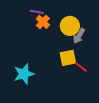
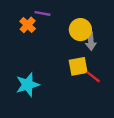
orange cross: (43, 22) -> (28, 25), moved
gray arrow: (79, 36) -> (91, 41), turned -35

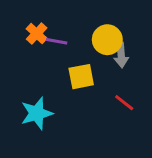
purple line: (42, 13) -> (57, 41), moved
yellow square: (78, 66) -> (81, 77), moved

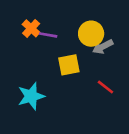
gray arrow: (121, 55) -> (103, 47), turned 66

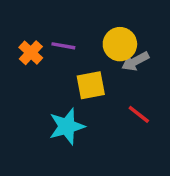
orange cross: (31, 28) -> (31, 53), moved
cyan star: (31, 96) -> (67, 126), moved

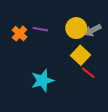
gray arrow: (135, 61) -> (93, 30), moved
yellow square: (91, 85) -> (81, 55), moved, turned -36

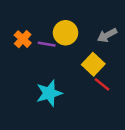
yellow circle: (76, 28) -> (65, 33), moved
purple line: (40, 29) -> (47, 44), moved

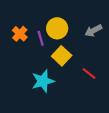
purple line: (47, 44) -> (41, 38), turned 64
yellow square: (93, 64) -> (62, 56), moved

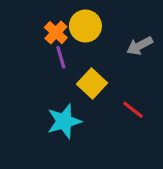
yellow circle: (57, 28) -> (85, 26), moved
orange cross: (20, 34) -> (56, 33), moved

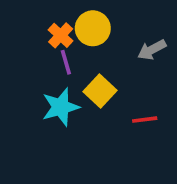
red line: (133, 110) -> (145, 120), turned -45
cyan star: (64, 121) -> (61, 107), moved

